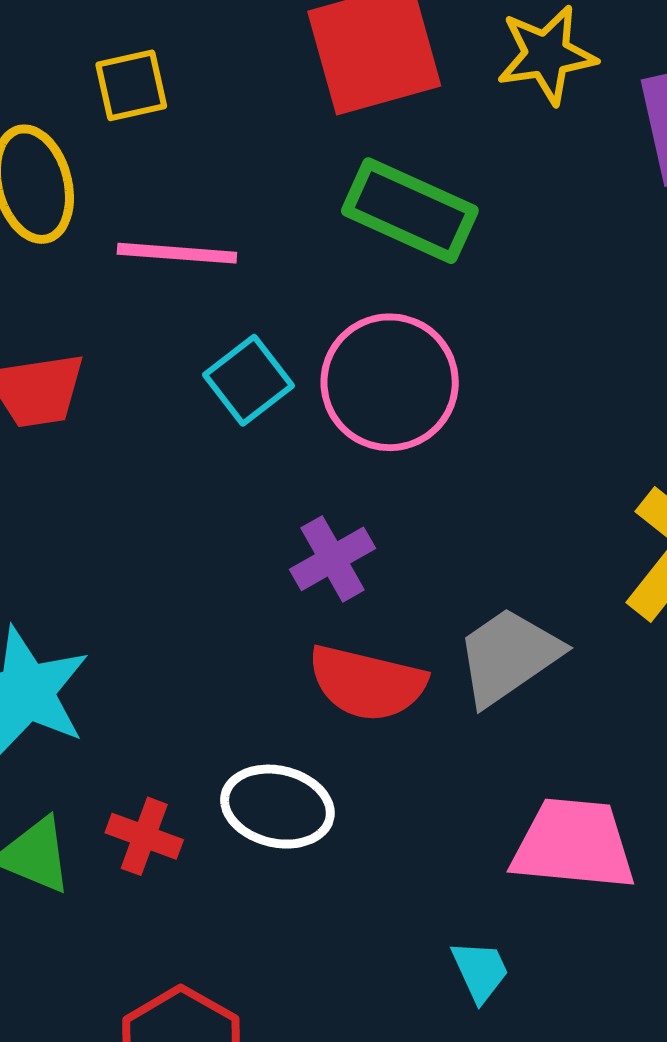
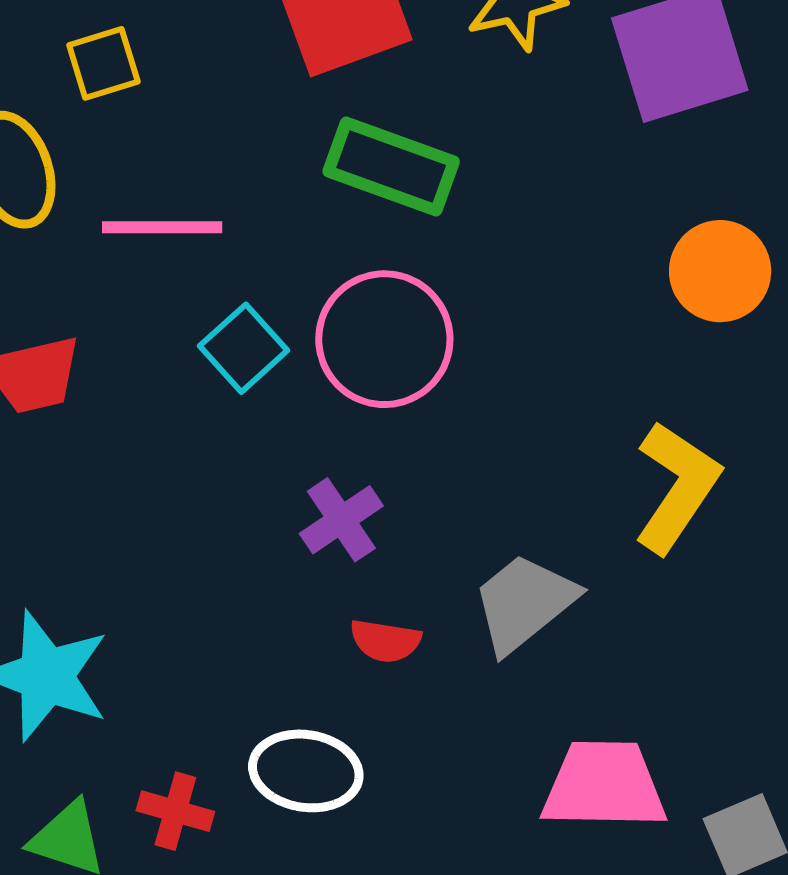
red semicircle: (367, 683) -> (385, 641), size x0.6

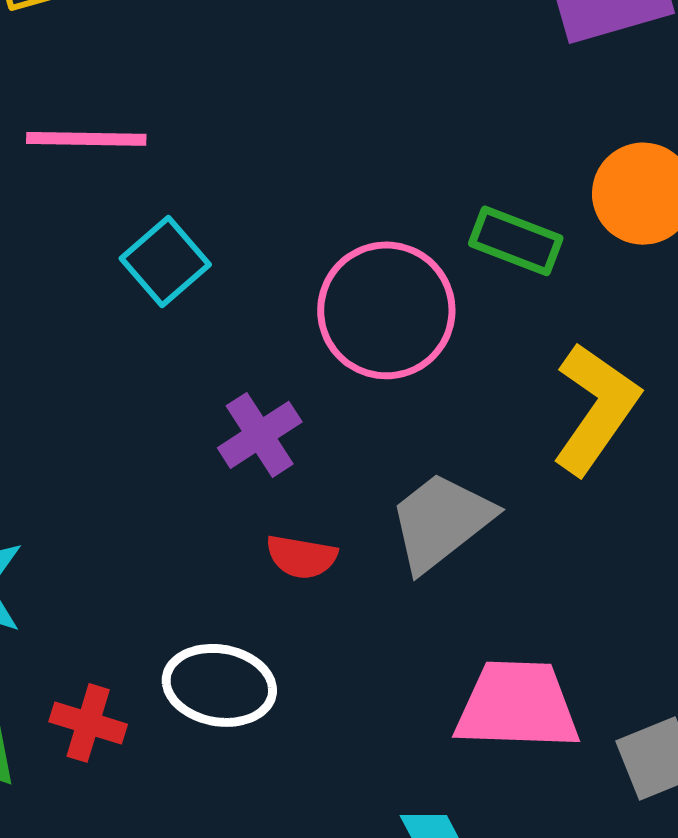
green rectangle: (391, 166) -> (516, 241), moved, size x0.7
pink circle: (384, 339) -> (386, 310), moved

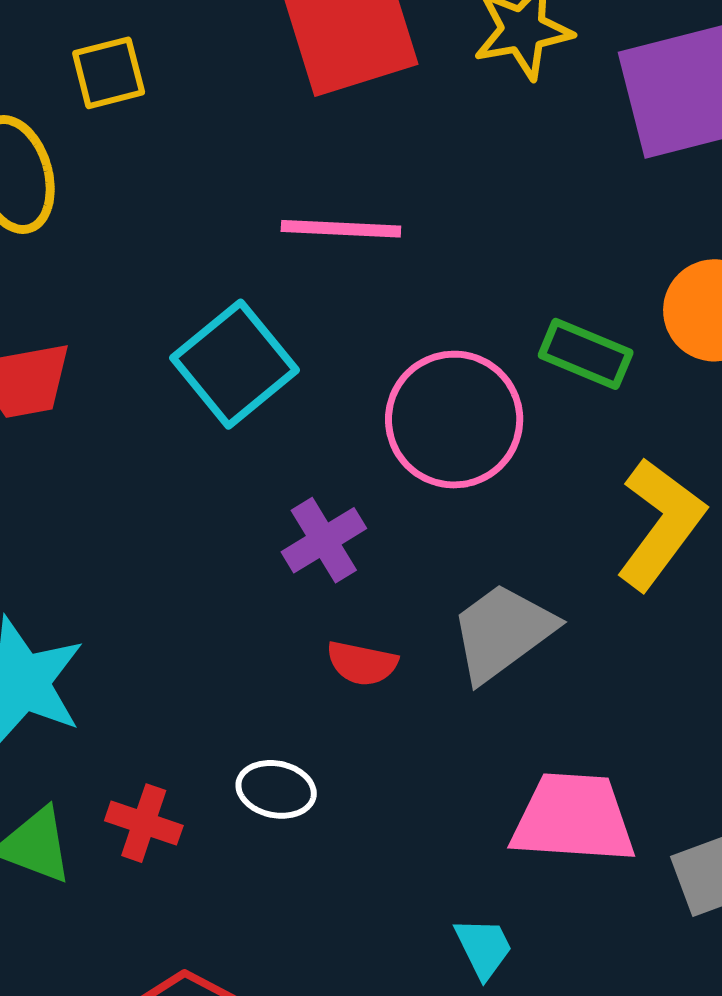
pink line: (86, 139) -> (341, 229), moved
cyan square: (165, 261) -> (235, 364), size x1.4
white ellipse: (219, 685) -> (276, 789), size x0.7

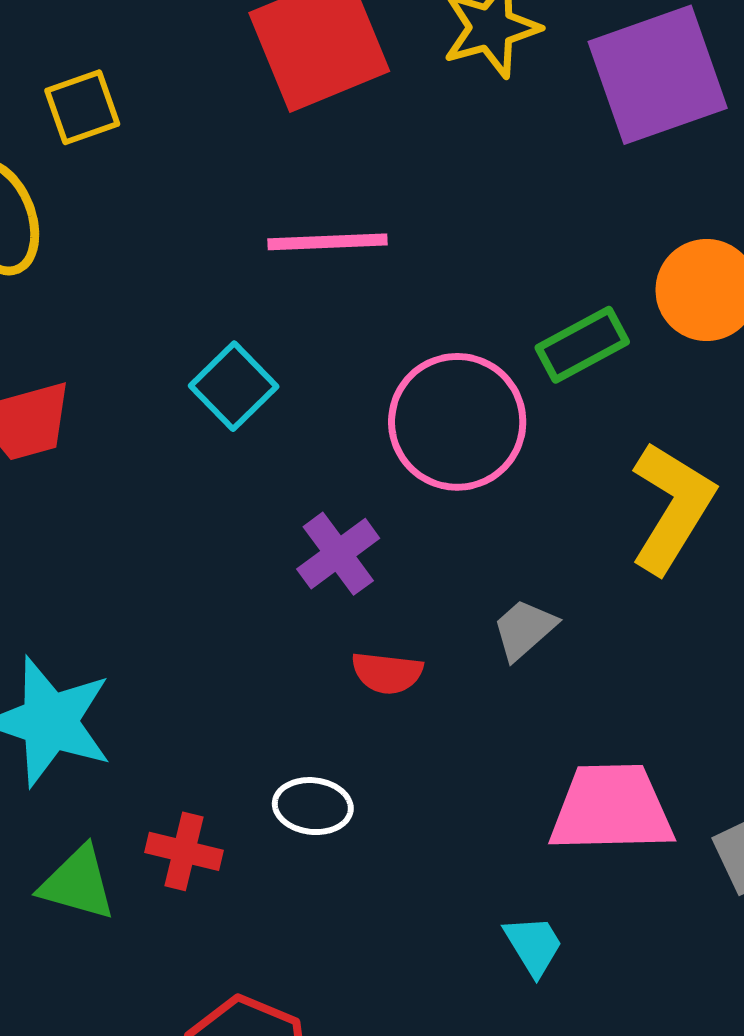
green rectangle: (586, 354) -> (582, 345), turned -46
cyan square: (235, 364) -> (234, 386), size x0.7
gray trapezoid: (502, 632) -> (524, 629), size x0.6

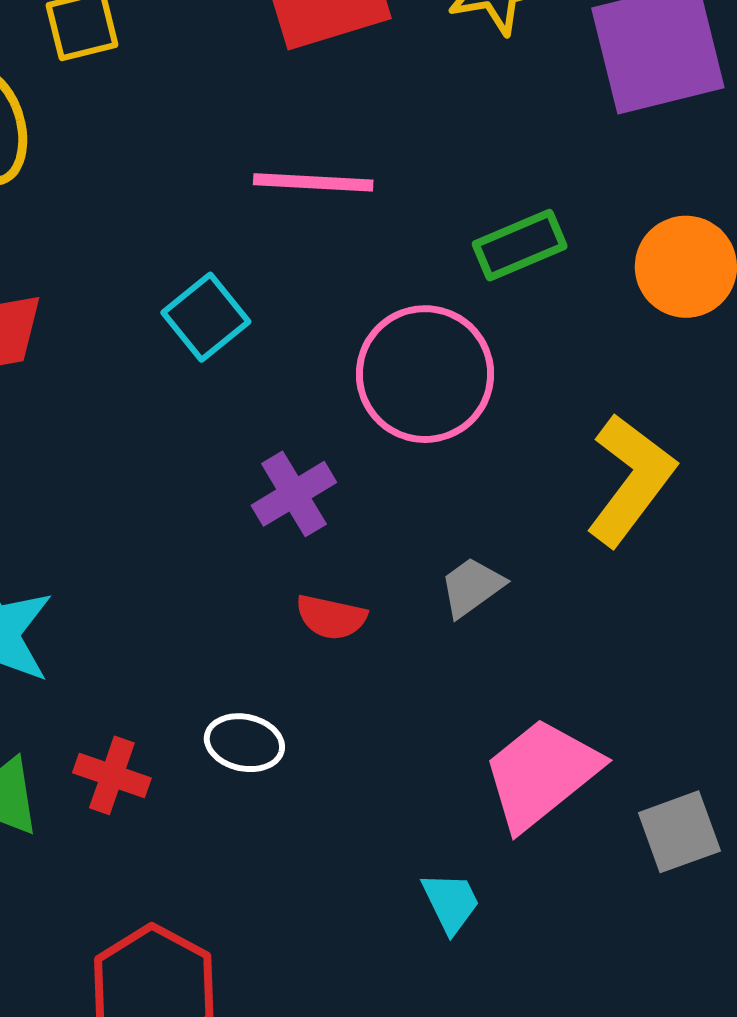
green rectangle: (582, 345) -> (520, 245), moved
pink trapezoid: (611, 808) -> (541, 774), turned -43

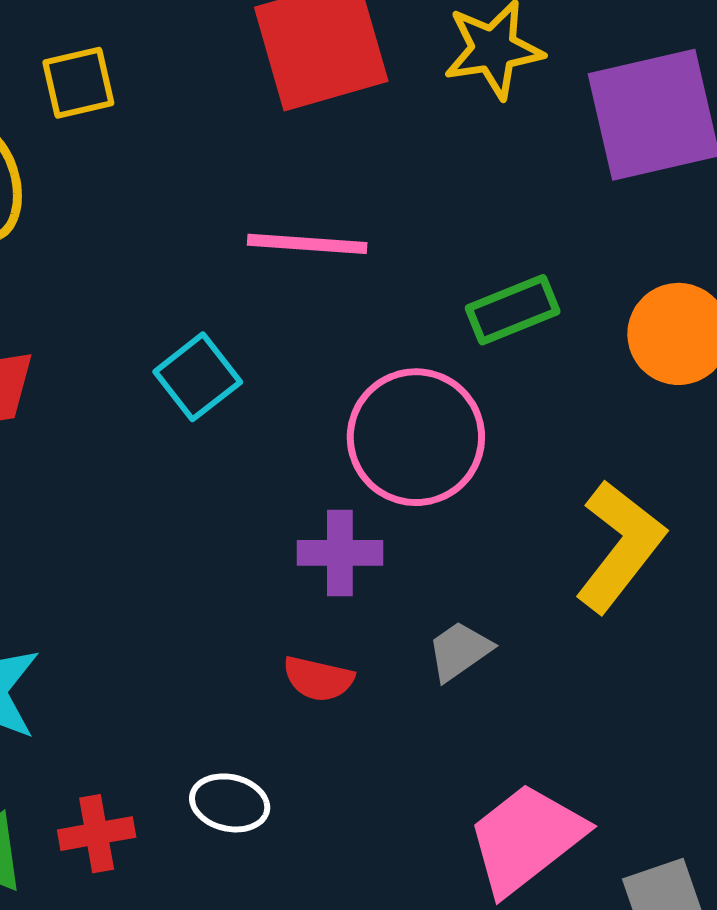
purple cross: (294, 494) -> (340, 553), moved, turned 30
red cross: (112, 775) -> (97, 834), turned -30

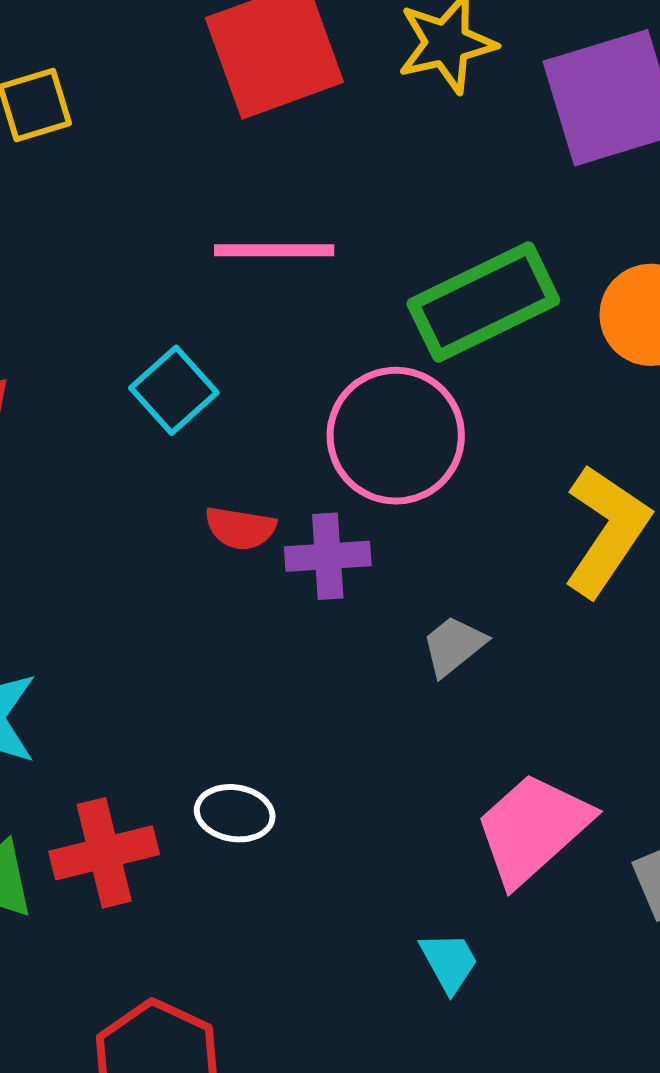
green rectangle: (513, 310) -> (483, 302), size x1.6
red semicircle: (318, 679) -> (240, 528), moved
red cross: (97, 834) -> (104, 853), size x1.4

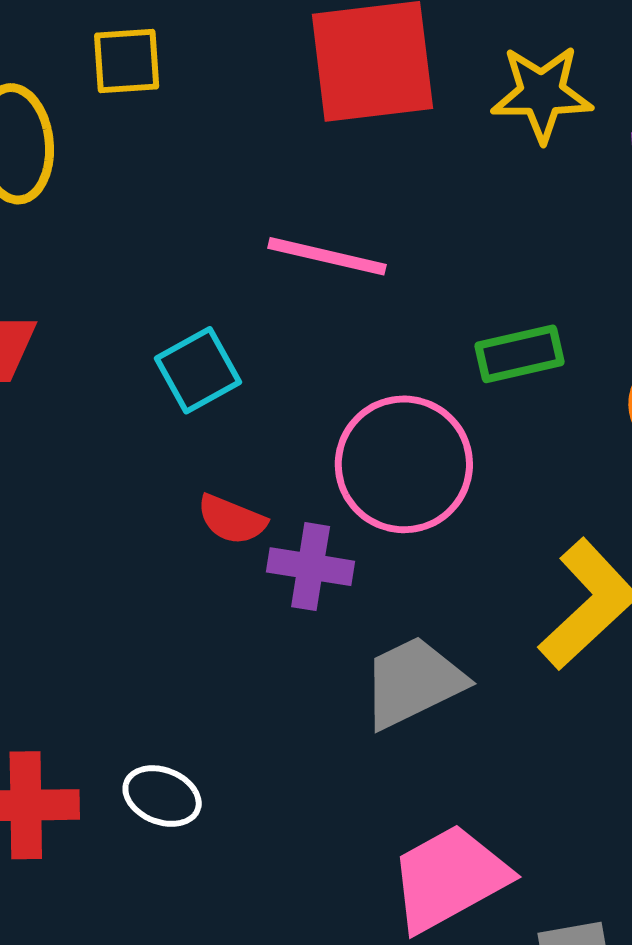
green rectangle: (483, 302) -> (519, 354), size x0.6
gray trapezoid: (454, 646) -> (413, 682), size x1.6

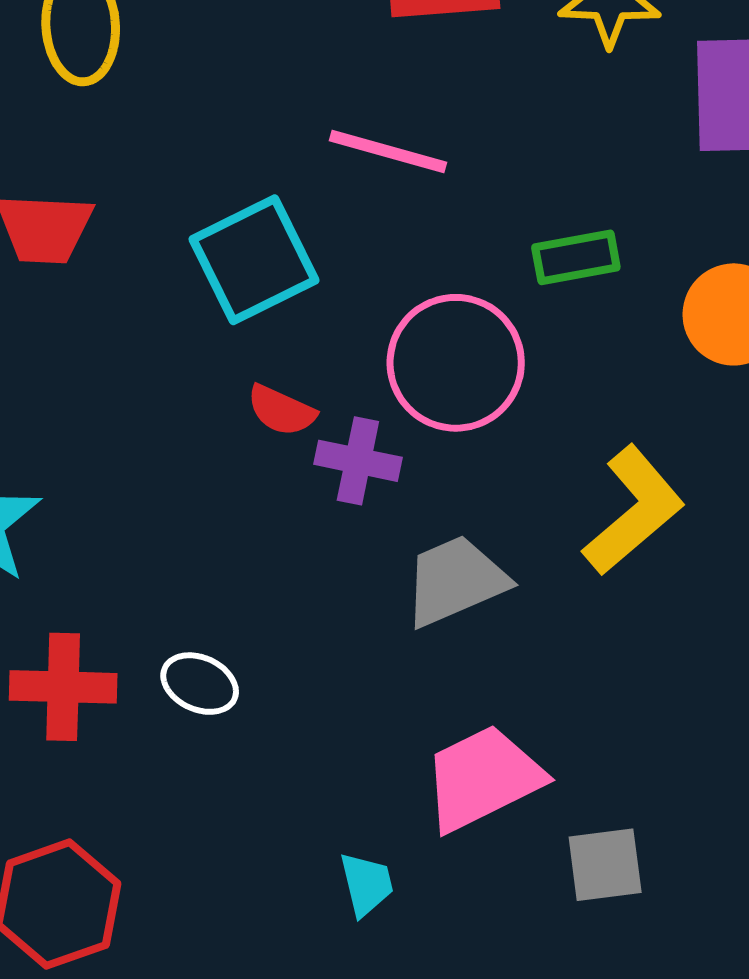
cyan square: (198, 370) -> (254, 260), size x1.5

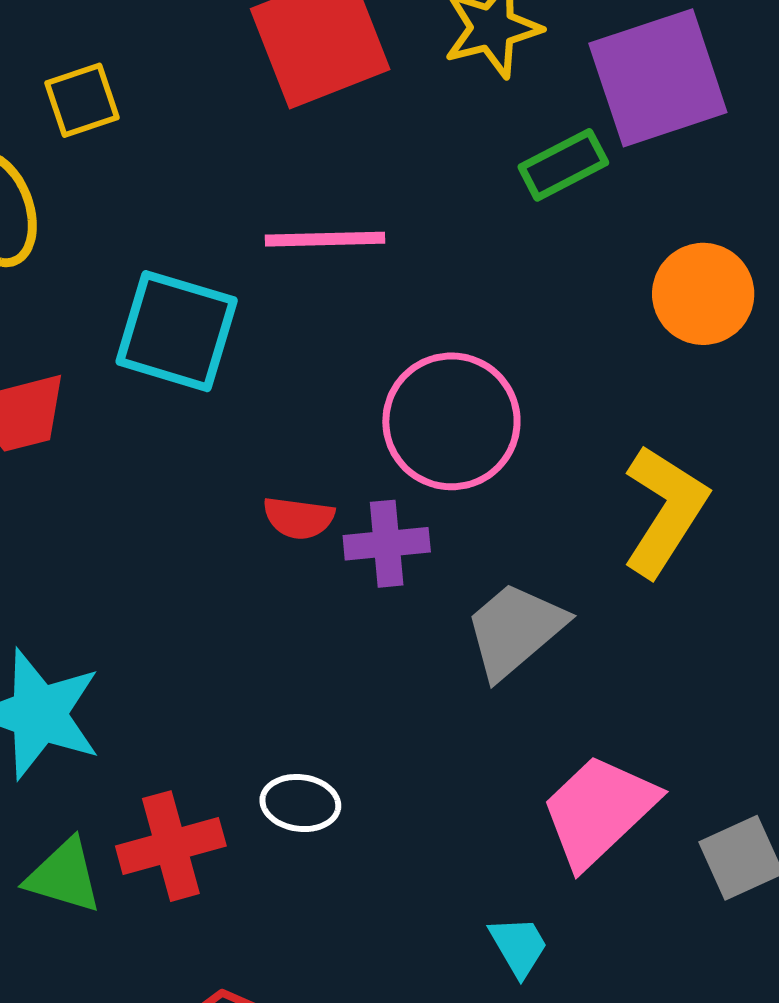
green rectangle: (576, 257) -> (563, 165), moved
cyan square: (254, 260) -> (177, 331), moved, turned -30

